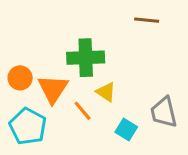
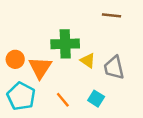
yellow triangle: (106, 92) -> (88, 61), moved
orange line: (83, 111) -> (63, 100), moved
gray trapezoid: (164, 112) -> (114, 68), moved

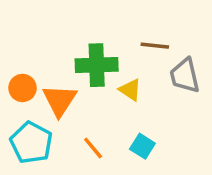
brown line: (112, 15) -> (155, 46), moved
gray trapezoid: (114, 68) -> (185, 76), moved

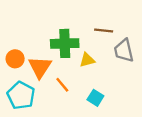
yellow triangle: (130, 90) -> (87, 60), turned -49
orange line: (93, 148) -> (62, 85), moved

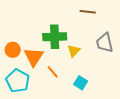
brown line: (104, 30) -> (88, 12), moved
yellow triangle: (87, 60) -> (74, 51), turned -32

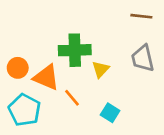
brown line: (88, 12) -> (141, 16), moved
orange triangle: (34, 57) -> (46, 77), turned -40

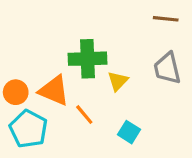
orange circle: (18, 68) -> (16, 92), moved

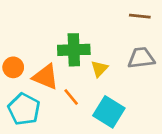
gray trapezoid: (167, 68) -> (141, 58), turned 96
orange circle: (16, 92) -> (13, 67), moved
cyan square: (129, 132) -> (109, 112), size x1.6

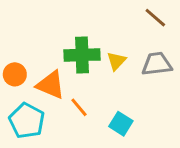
brown line: (140, 16) -> (155, 18), turned 35
yellow triangle: (99, 69) -> (116, 61), moved
cyan square: (109, 112) -> (121, 124), size x0.7

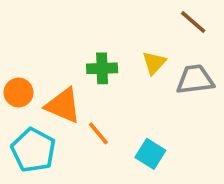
green cross: (82, 55) -> (102, 68), size x0.7
yellow triangle: (116, 61) -> (154, 63), moved

